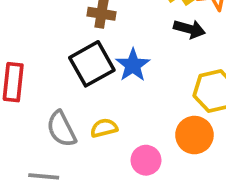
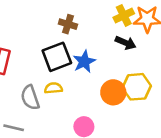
yellow semicircle: (104, 128) -> (53, 88), moved
orange circle: (194, 135) -> (113, 92), moved

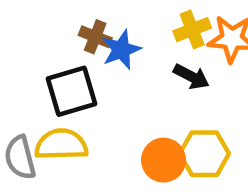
blue star: (84, 62) -> (121, 50), moved
yellow semicircle: (53, 88) -> (61, 144), size x1.6

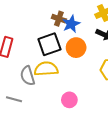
orange circle: (164, 160) -> (76, 48), moved

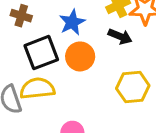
brown cross: (59, 19) -> (21, 16), moved

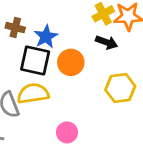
blue star: (72, 22) -> (46, 37), moved
black square: (41, 53) -> (35, 61), turned 36

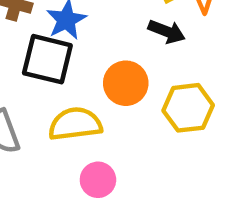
orange circle: (71, 62) -> (126, 83), moved
yellow semicircle: (33, 93) -> (75, 124), moved

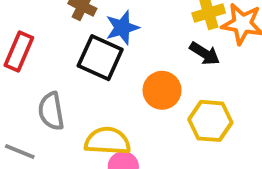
yellow semicircle: (75, 124) -> (107, 141), moved

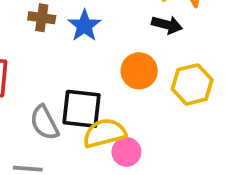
black square: (100, 58) -> (82, 109), moved

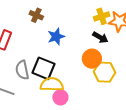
blue star: (84, 26) -> (56, 37), moved
orange circle: (139, 71) -> (92, 59), moved

